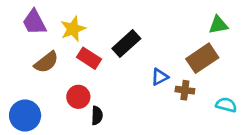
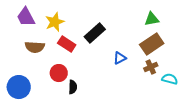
green triangle: (218, 25) -> (152, 19), moved
brown semicircle: (46, 62) -> (35, 47), turned 42
brown cross: (185, 90) -> (151, 67), moved, turned -32

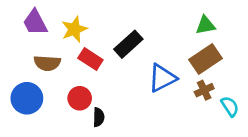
blue triangle: (120, 58) -> (162, 78), size x1.6
cyan semicircle: (170, 79) -> (230, 106), turned 42
blue circle: (19, 87) -> (27, 98), moved

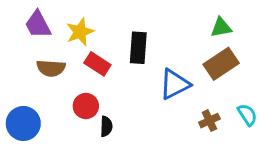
black rectangle: (128, 44) -> (138, 48), turned -44
brown cross: (204, 90) -> (209, 121), moved
blue circle: (27, 98) -> (23, 123), moved

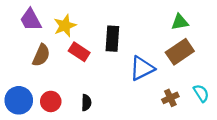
brown semicircle: (51, 68) -> (41, 55), turned -70
red circle: (86, 106) -> (51, 101), moved

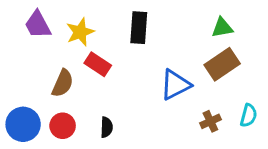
black rectangle: (112, 39) -> (139, 28), moved
brown semicircle: (41, 55) -> (63, 83), moved
cyan semicircle: (201, 93) -> (249, 116), turned 48

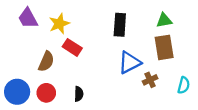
black rectangle: (139, 28) -> (120, 25), moved
brown rectangle: (222, 64) -> (164, 47), turned -65
brown cross: (210, 121) -> (150, 80), moved

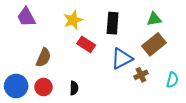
yellow star: (59, 24) -> (73, 20), moved
red rectangle: (72, 47) -> (86, 44), moved
brown rectangle: (164, 47) -> (154, 44), turned 60

